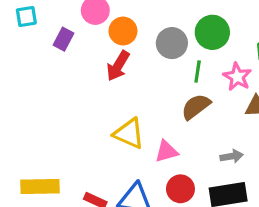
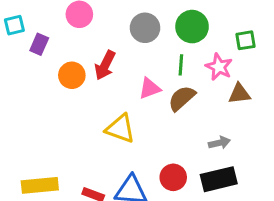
orange circle: (123, 31) -> (72, 75), moved
purple rectangle: (63, 39) -> (39, 44), moved
gray circle: (172, 43) -> (145, 28), moved
pink triangle: (166, 151) -> (150, 88), moved

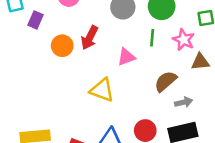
brown semicircle: (182, 98) -> (166, 81), moved

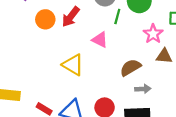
green line: (152, 38) -> (117, 17), moved
pink triangle: (126, 57) -> (100, 40), turned 36

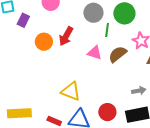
yellow triangle: (73, 65) -> (71, 91), moved
brown semicircle: (130, 68) -> (118, 54), moved

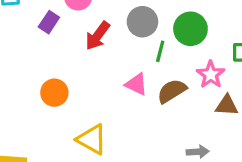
purple rectangle: (23, 20) -> (49, 22), moved
red arrow: (66, 36) -> (98, 36), moved
orange circle: (44, 42) -> (54, 93), moved

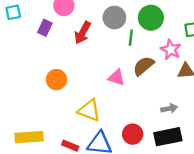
pink triangle: (136, 84) -> (116, 78), moved

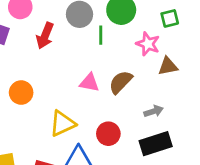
brown semicircle: (144, 66) -> (121, 82), moved
yellow triangle: (89, 110) -> (62, 124), turned -40
red circle: (133, 134) -> (108, 134), moved

